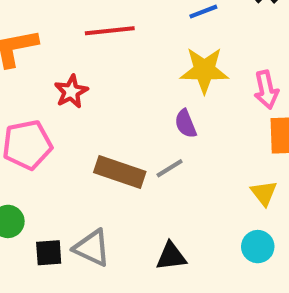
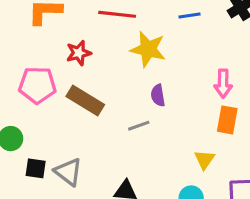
yellow star: (204, 70) -> (148, 49), moved
brown rectangle: (120, 172) -> (85, 101), moved

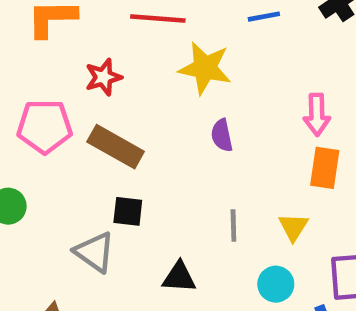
gray line: (139, 126) -> (233, 225), moved, turned -70
black square: (36, 168) -> (128, 211), moved

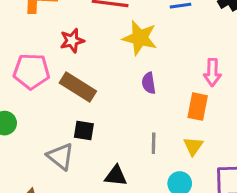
orange rectangle: (325, 168) -> (198, 107), moved

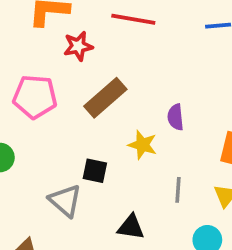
yellow star: (140, 38) -> (143, 145), moved, size x0.7
red star: (72, 41) -> (78, 46), moved
brown rectangle: (78, 87) -> (105, 98), moved, turned -76

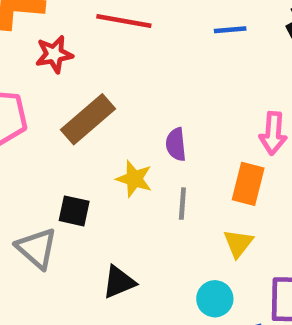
gray line: (178, 190) -> (182, 204), moved
black triangle: (131, 227) -> (119, 282), turned -32

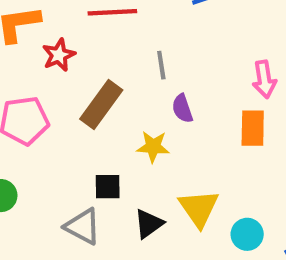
gray line: (182, 204) -> (161, 65), moved
yellow triangle: (238, 243) -> (199, 208), moved, size x1.5
black triangle: (119, 282) -> (149, 224), moved

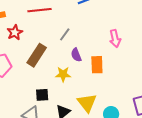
gray line: (161, 65) -> (65, 34), turned 48
orange rectangle: (253, 128) -> (97, 65), moved

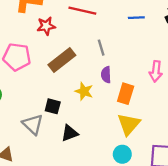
gray line: (65, 34) -> (101, 48), turned -72
yellow triangle: (87, 103) -> (129, 124), moved

